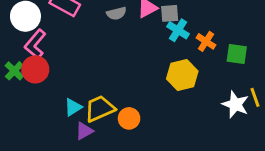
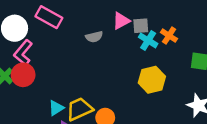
gray semicircle: (116, 13) -> (94, 37), moved
orange cross: (206, 41) -> (169, 36), moved

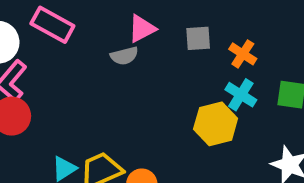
pink triangle: (121, 21) -> (142, 29), moved
cyan cross: (148, 40) -> (241, 95), moved

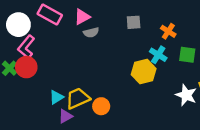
pink triangle: (142, 29) -> (82, 17), moved
orange cross: (243, 54) -> (168, 31), moved

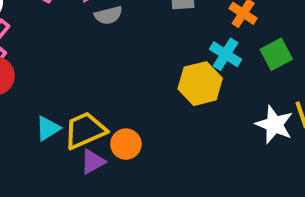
green square: (187, 55) -> (276, 54), turned -36
purple triangle: (65, 116) -> (93, 162), moved

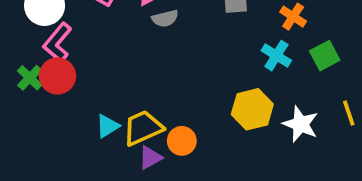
yellow hexagon: (200, 84) -> (252, 109), moved
white star: (274, 125) -> (301, 124), moved

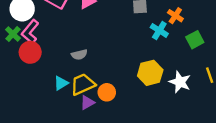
gray semicircle: (165, 18) -> (79, 55), moved
cyan cross: (276, 56) -> (159, 31), moved
green cross: (30, 78) -> (13, 34), moved

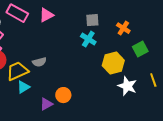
cyan cross: (159, 31) -> (88, 39), moved
yellow hexagon: (150, 73) -> (113, 63), moved
yellow trapezoid: (83, 84) -> (17, 71), moved

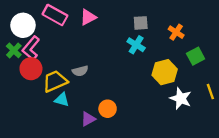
cyan triangle: (23, 87) -> (62, 100), turned 48

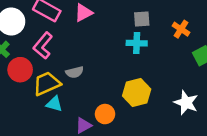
cyan cross: (136, 45) -> (137, 43), turned -30
pink L-shape: (31, 48) -> (43, 46), moved
yellow hexagon: (165, 72) -> (137, 92), moved

